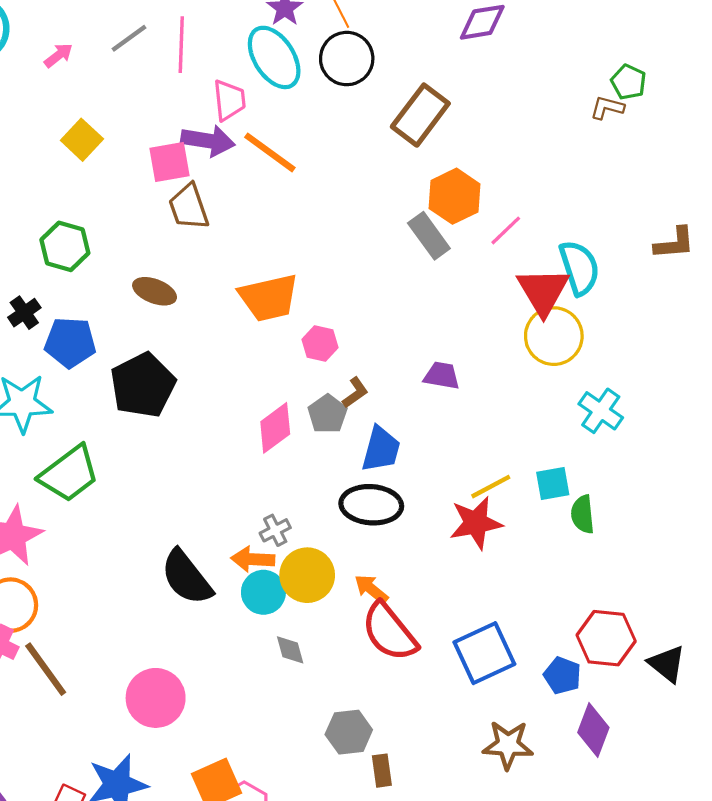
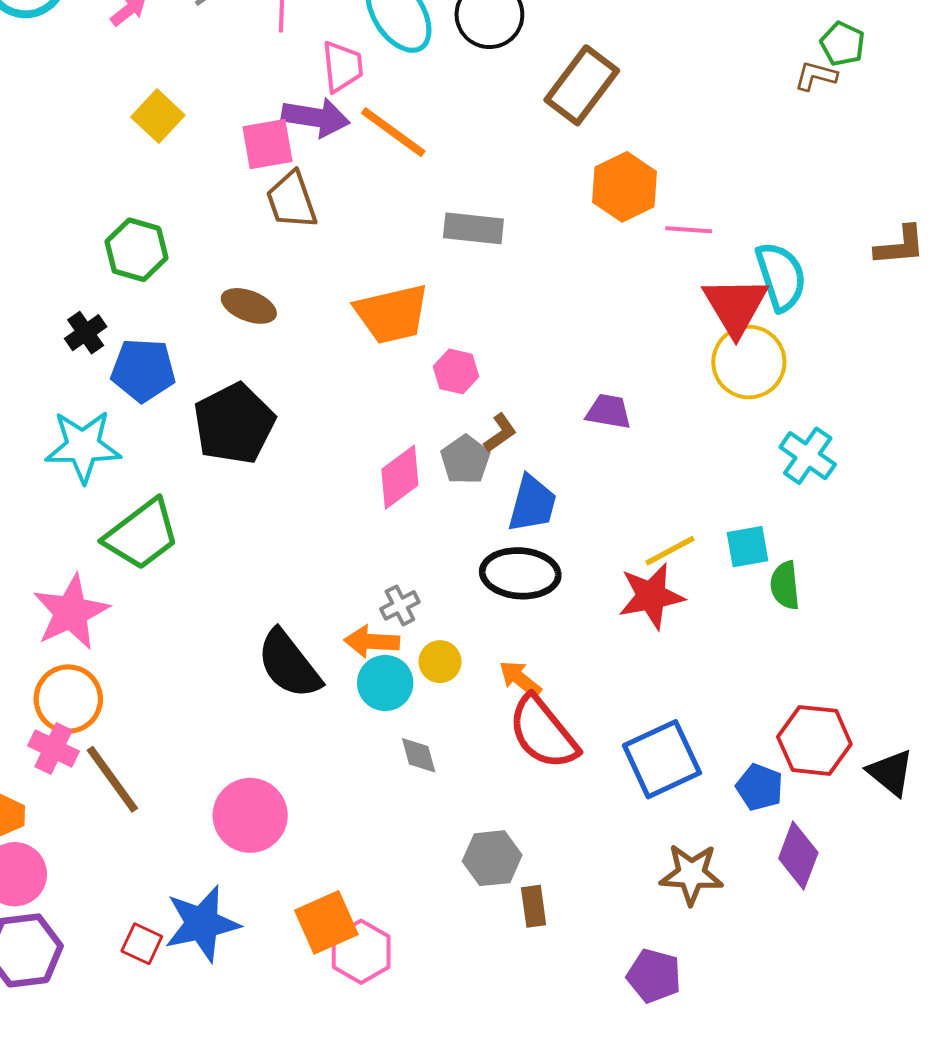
pink line: (506, 230) -> (689, 230), turned 48
gray rectangle: (429, 236) -> (473, 228), moved, turned -48
yellow circle: (307, 575) -> (440, 662), size x0.6

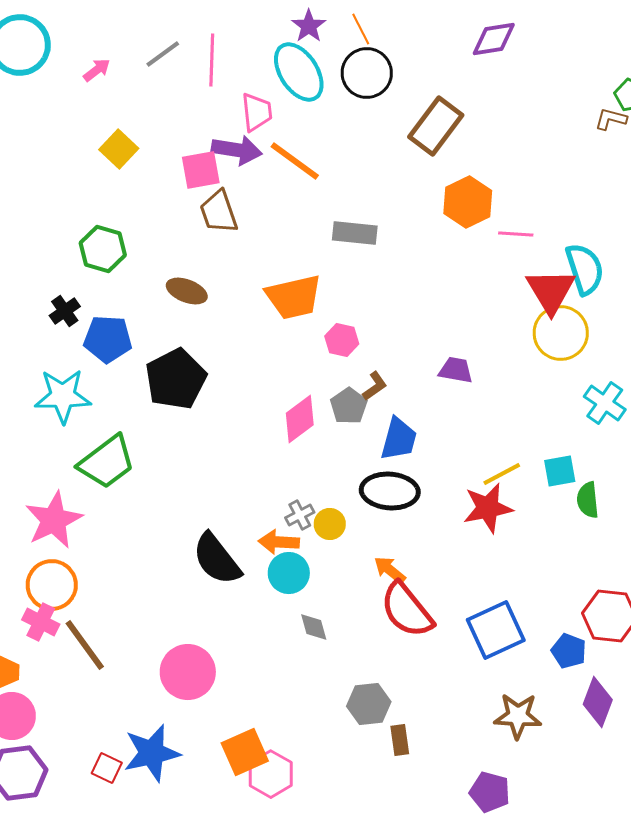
yellow circle: (440, 662) -> (330, 524), moved

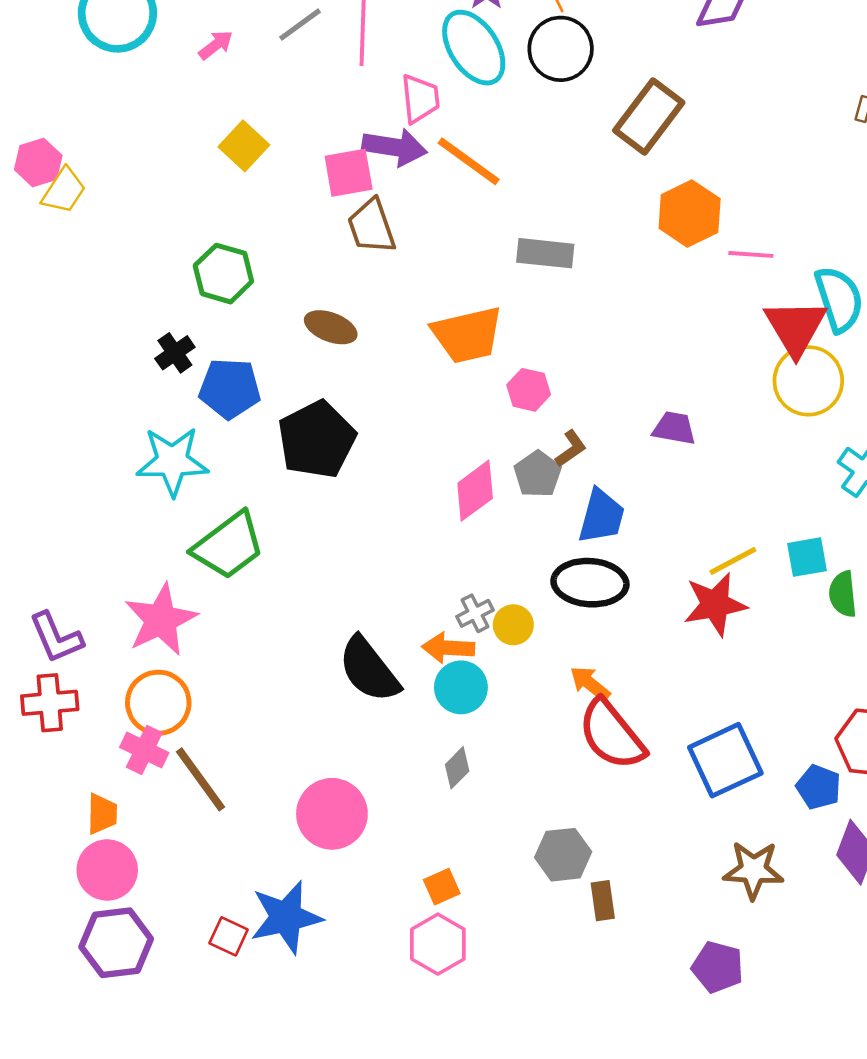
gray diamond: (314, 627) -> (457, 768), moved, turned 60
orange square: (245, 752) -> (442, 887), moved, size x0.6

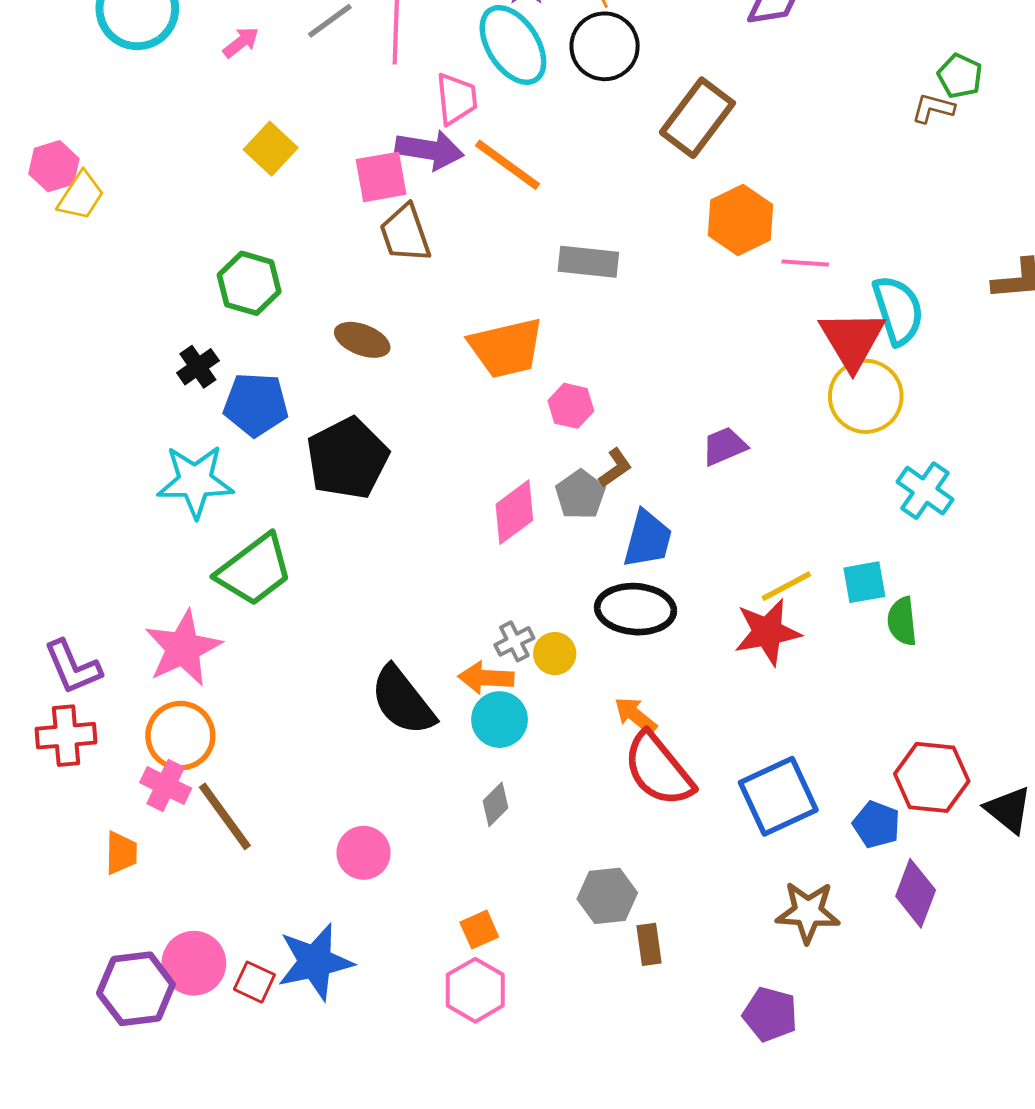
purple trapezoid: (674, 428) -> (724, 446), turned -33
pink circle: (332, 814) -> (364, 853), size x0.7
pink circle: (107, 870) -> (194, 963), moved

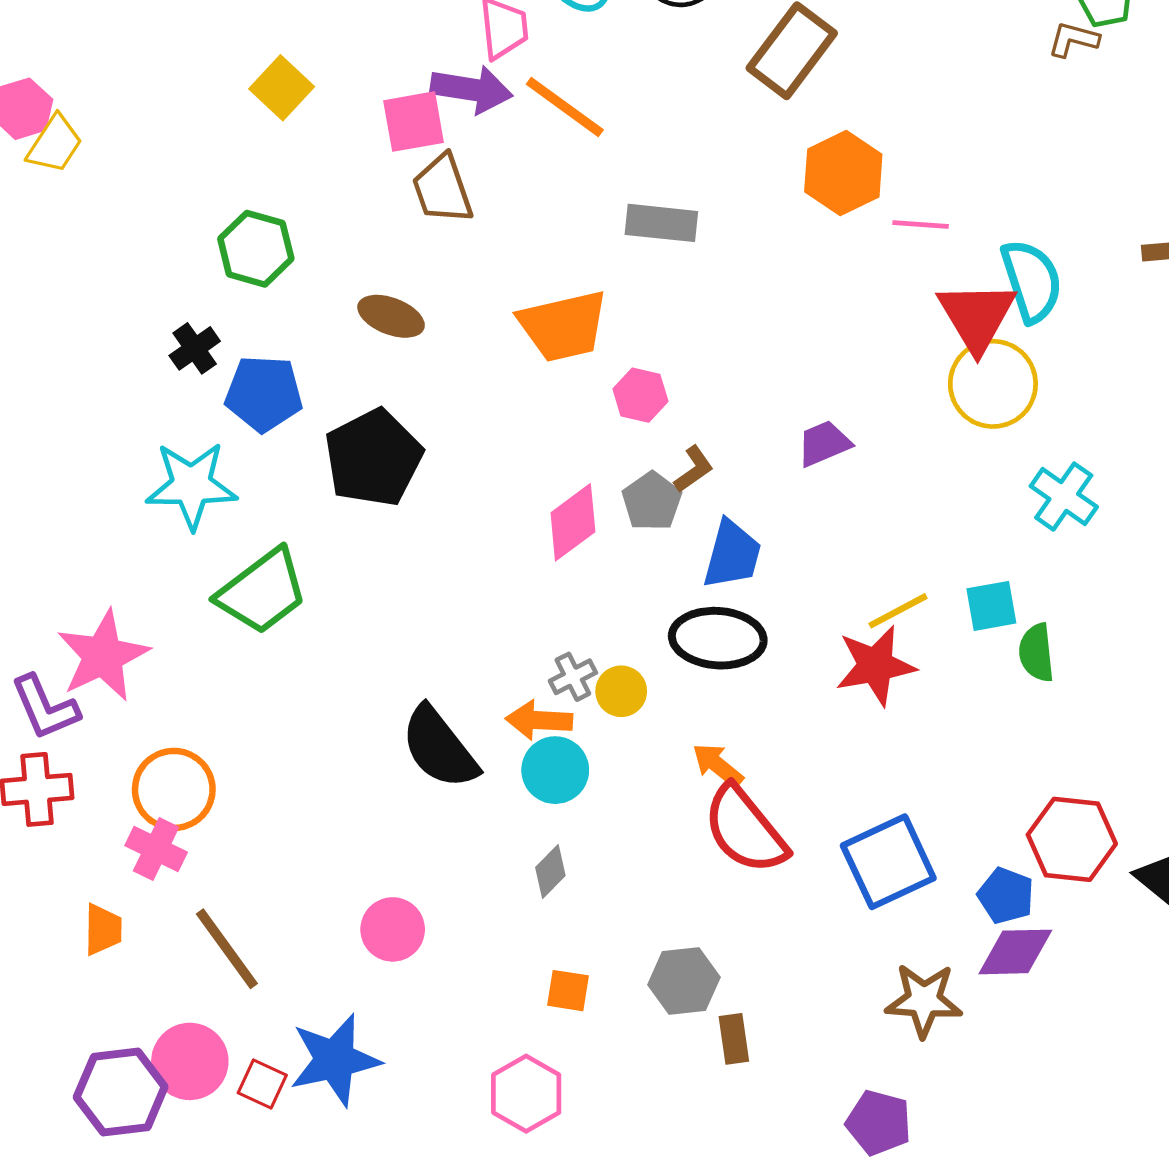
pink star: (183, 648) -> (103, 656), moved
brown line: (225, 816) -> (227, 949), moved
purple diamond: (916, 893) -> (1015, 952), moved, turned 68
orange square: (479, 930) -> (568, 991), moved, turned 33

